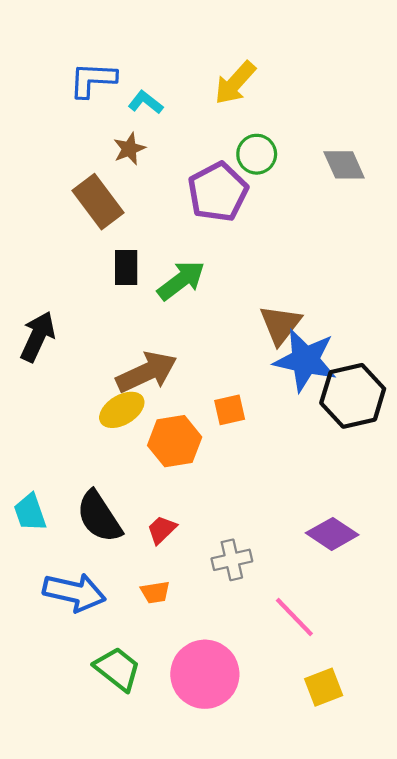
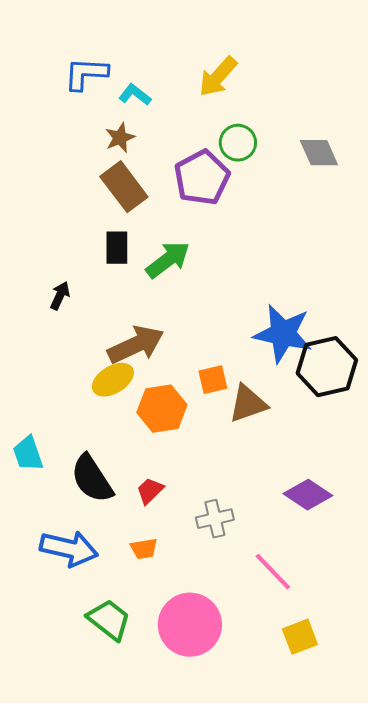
brown rectangle: (98, 202) -> (124, 187), moved
brown triangle: (280, 325) -> (248, 404), moved, turned 33
black arrow: (38, 337) -> (60, 296), moved, size x0.6
cyan trapezoid: (30, 512) -> (28, 454), moved

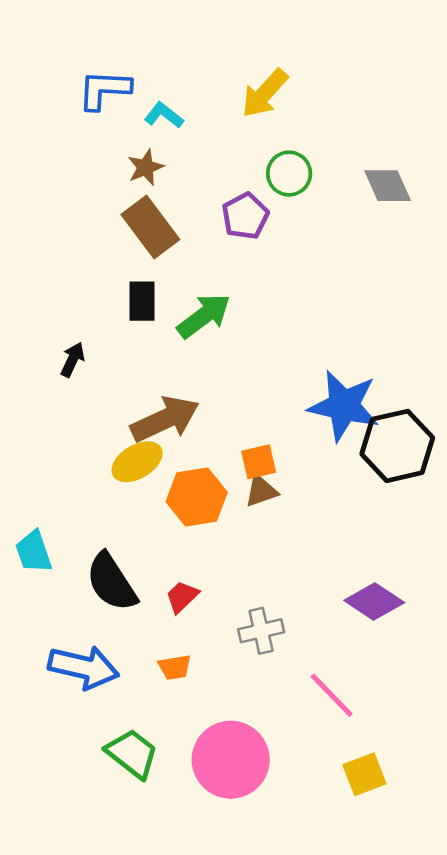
purple pentagon: (202, 178) -> (245, 216), size x0.7
brown triangle: (248, 404) -> (261, 491), moved, size x0.7

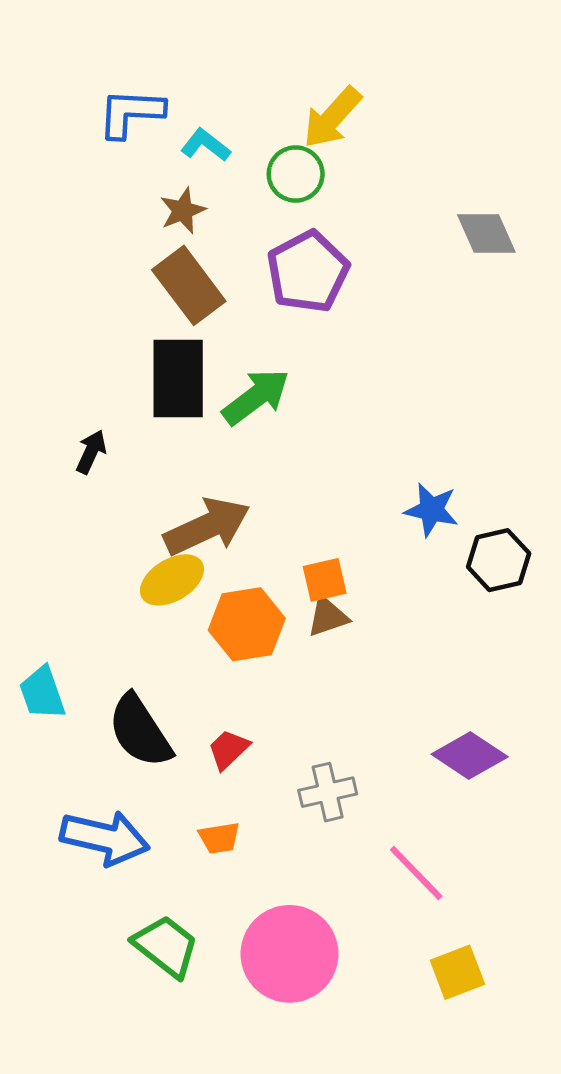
green circle: (289, 174) -> (296, 174), moved
purple pentagon: (245, 216) -> (308, 272), size x1.4
black rectangle: (142, 301) -> (178, 379), size x1.6
blue star: (344, 406) -> (431, 510), size x0.6
black hexagon: (397, 446) -> (499, 560), size x0.7

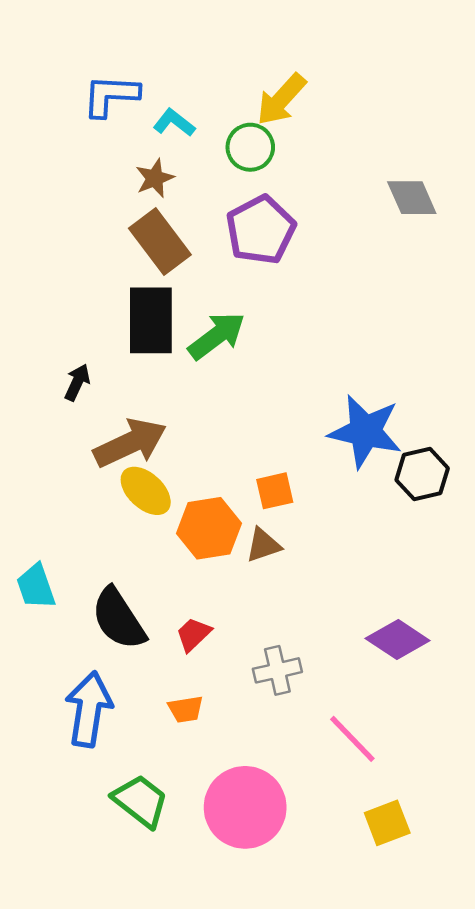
blue star: (431, 510) -> (365, 431), size x1.6
brown arrow: (207, 527) -> (130, 443), moved
yellow ellipse: (172, 580) -> (146, 491), turned 74
brown triangle: (328, 617) -> (263, 545), moved
blue arrow: (105, 838) -> (89, 709), turned -94

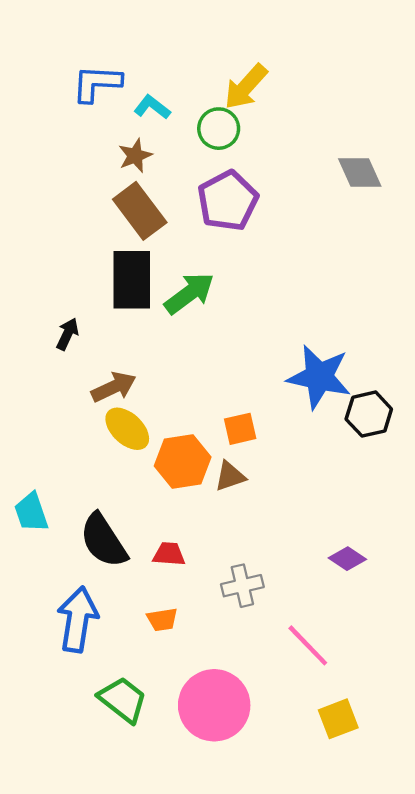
brown arrow: (130, 443) -> (114, 387), size x0.7
red trapezoid: (193, 634) -> (169, 554), turned 48
purple diamond: (398, 639) -> (347, 559), size x0.7

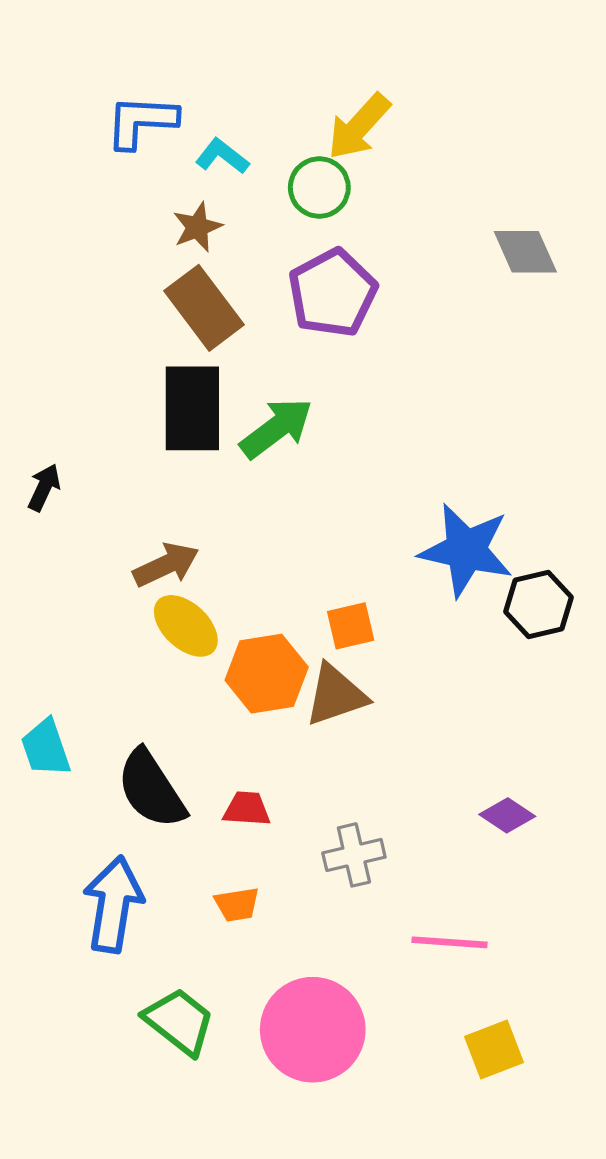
black arrow: (67, 334) -> (44, 487), moved
brown triangle: (230, 476) -> (336, 695), size x1.4
pink line: (308, 645) -> (450, 942), turned -42

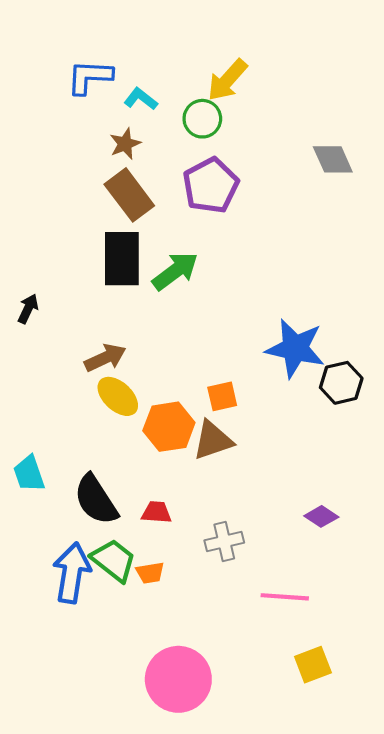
green trapezoid: (179, 1021) -> (114, 560), moved
pink circle: (313, 1030) -> (178, 679), moved

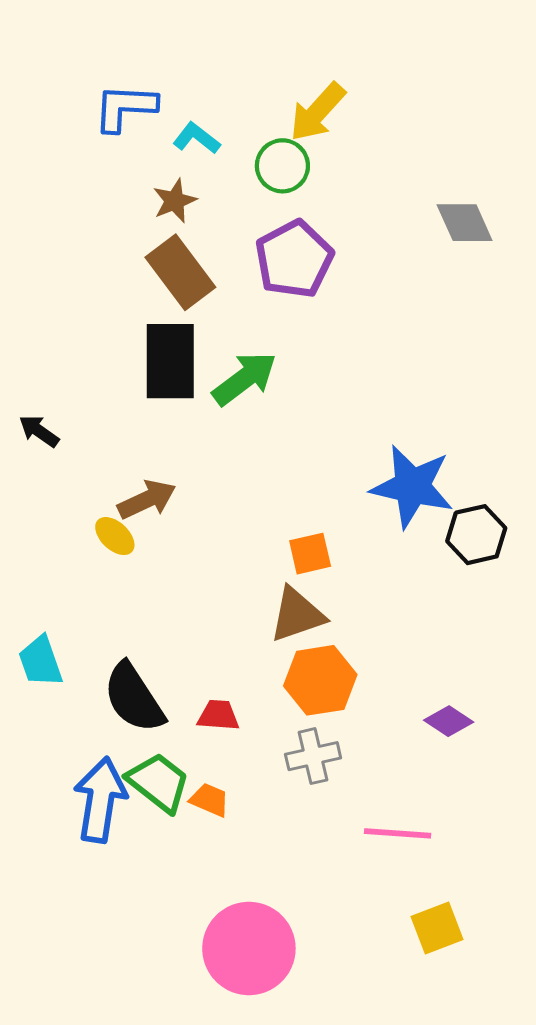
black arrow: (28, 309) -> (39, 431), turned -80
yellow ellipse: (118, 396) -> (115, 536), moved, size x0.7
orange hexagon: (169, 427) -> (320, 680), moved
orange trapezoid: (150, 573) -> (210, 800), turned -148

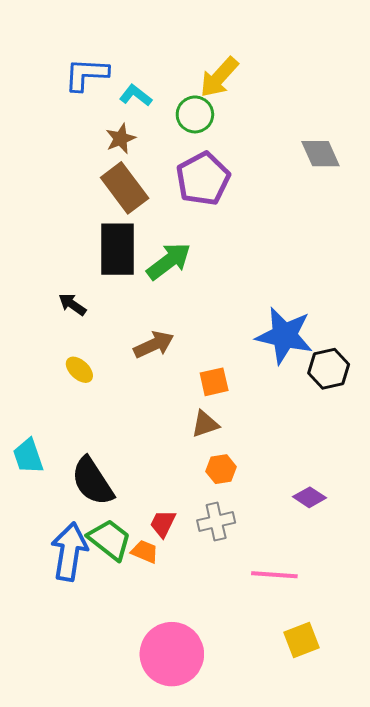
black arrow: (39, 431) -> (72, 304), moved
brown arrow: (147, 500) -> (154, 345), moved
brown triangle: (297, 615) -> (205, 424), size x0.7
orange hexagon: (320, 680) -> (221, 469), size x0.6
red trapezoid: (218, 715) -> (163, 523), moved, turned -68

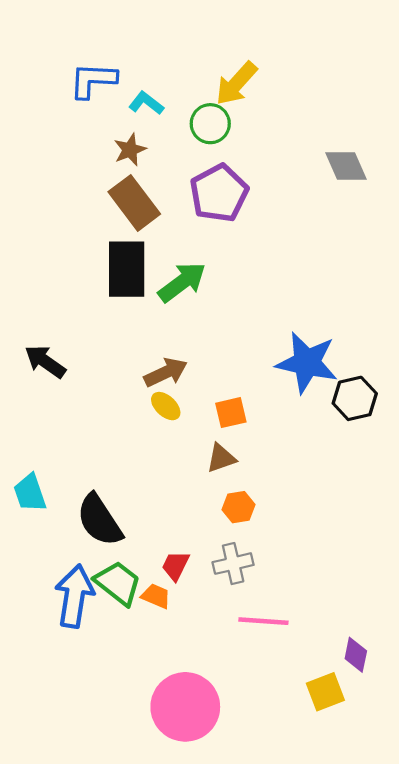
black arrow: (72, 304) -> (45, 362), moved, size x1.4
yellow ellipse: (79, 370) -> (166, 406), moved
purple diamond: (310, 497) -> (356, 655), moved, turned 68
pink line: (274, 575) -> (263, 621), moved

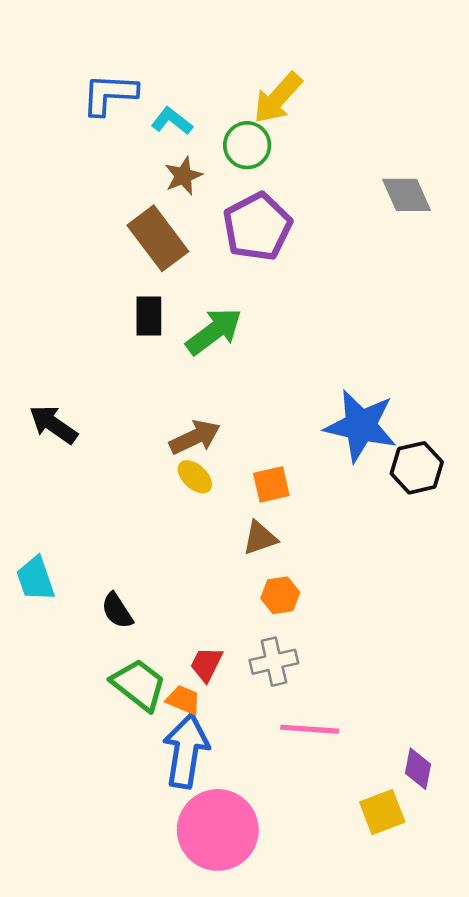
brown star: (130, 150) -> (183, 176), moved
black rectangle: (127, 269) -> (149, 316), size x0.6
black semicircle: (99, 520) -> (117, 611), size x0.6
blue arrow: (74, 596) -> (186, 751), moved

